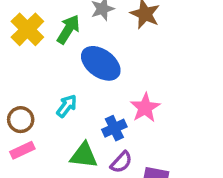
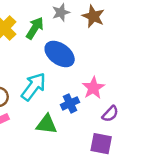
cyan arrow: (67, 106) -> (34, 87), size x1.6
purple semicircle: (121, 162) -> (110, 114), moved

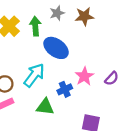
brown star: (93, 16) -> (84, 16), turned -30
green arrow: (35, 28) -> (35, 26), turned -36
purple semicircle: (110, 114) -> (112, 78), moved

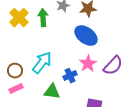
blue ellipse: (56, 48) -> (86, 36), moved
purple semicircle: (112, 78) -> (113, 66), size x1.5

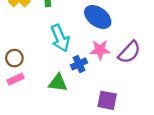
cyan arrow: (42, 63) -> (60, 38), moved, turned 120
pink star: (88, 64) -> (100, 50), turned 30

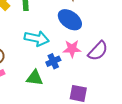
cyan arrow: (60, 38) -> (37, 38), turned -55

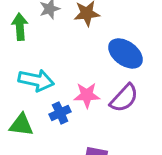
blue ellipse: (70, 20) -> (125, 53), moved
green triangle: (35, 78) -> (21, 125), moved

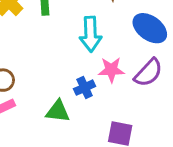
cyan arrow: (36, 80) -> (90, 34), moved, turned 76
green triangle: (21, 125) -> (58, 111), moved

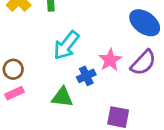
cyan arrow: (90, 34) -> (66, 45), moved, turned 40
pink star: (111, 70) -> (110, 60), turned -30

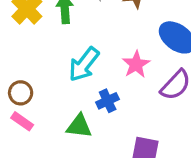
pink star: (110, 60) -> (136, 64), moved
pink rectangle: (15, 93) -> (22, 121), turned 60

